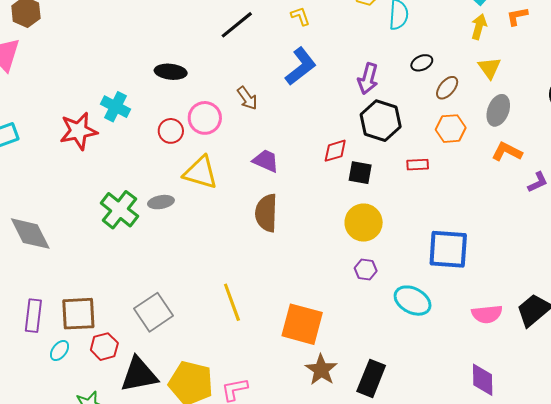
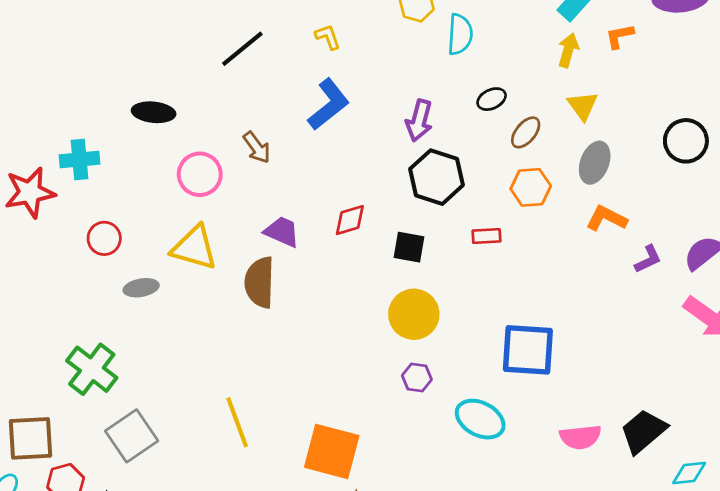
cyan cross: (115, 107) -> (79, 160), turned -32
red circle: (171, 131) -> (104, 238), moved
red diamond: (335, 151) -> (350, 220), moved
green cross: (119, 210) -> (92, 369), moved
brown semicircle: (266, 213) -> (260, 282), moved

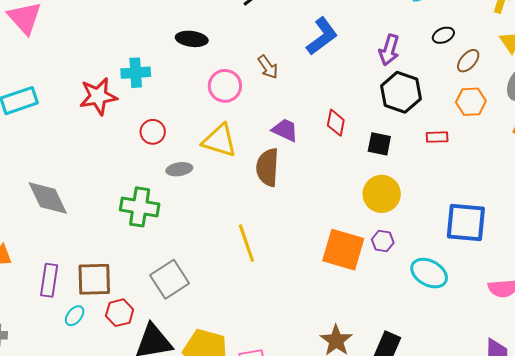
red diamond: (350, 220) -> (336, 123), turned -64
green cross: (92, 369) -> (140, 207), moved, turned -30
yellow line: (237, 422) -> (246, 243), moved
orange square: (332, 451) -> (343, 250), moved

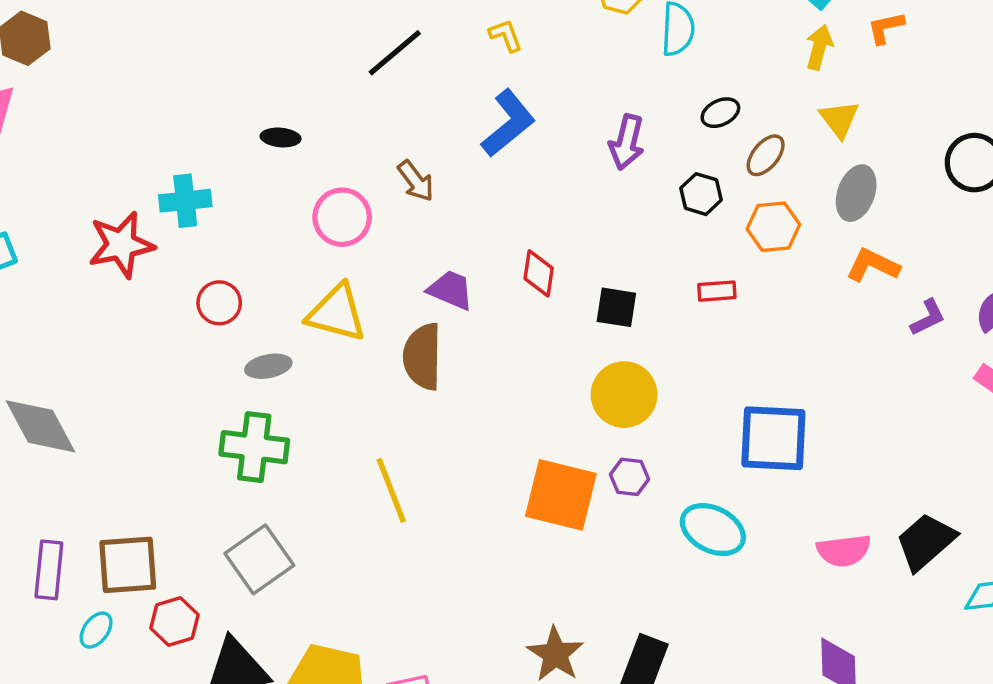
black ellipse: (192, 39) -> (281, 137), size x0.7
black hexagon: (401, 92) -> (701, 194), moved, size x0.6
green cross: (140, 207) -> (254, 447), moved

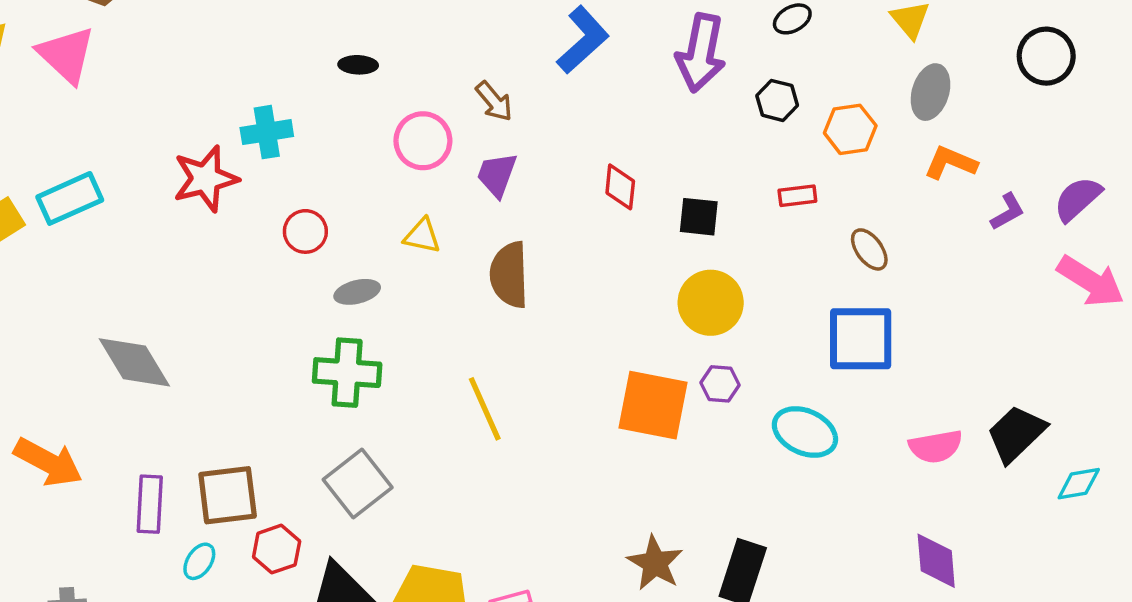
purple arrow: (627, 142) -> (701, 53), size x1.4
brown ellipse: (766, 155) -> (869, 249), moved, turned -72
purple trapezoid: (451, 290) -> (497, 175), moved, turned -90
yellow triangle: (337, 313) -> (422, 236), size x0.6

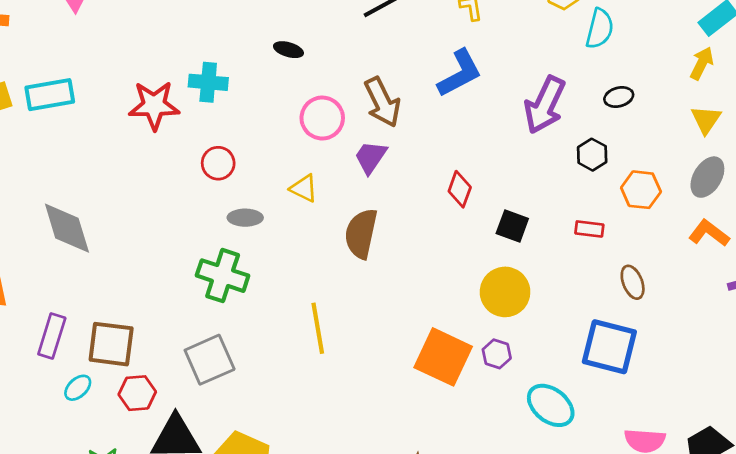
brown arrow: (494, 101) -> (382, 102), size x1.5

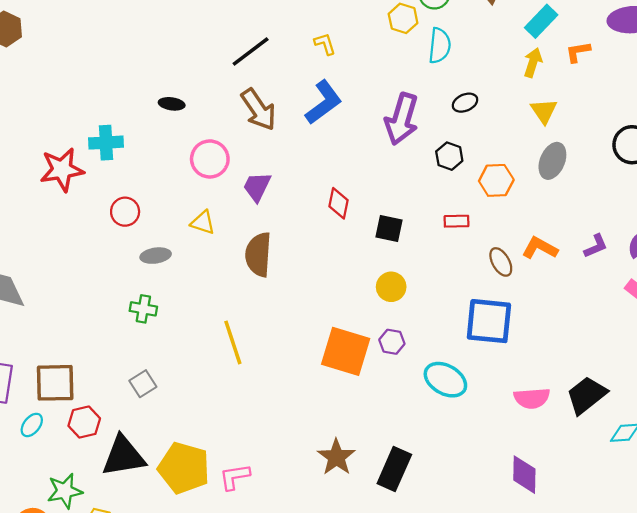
brown arrow: (382, 102) -> (258, 110), moved
orange L-shape: (709, 233) -> (540, 248), moved
green cross: (223, 276) -> (143, 309), size x0.6
yellow circle: (505, 292) -> (391, 287), size x0.7
gray square: (210, 360) -> (143, 384), size x0.6

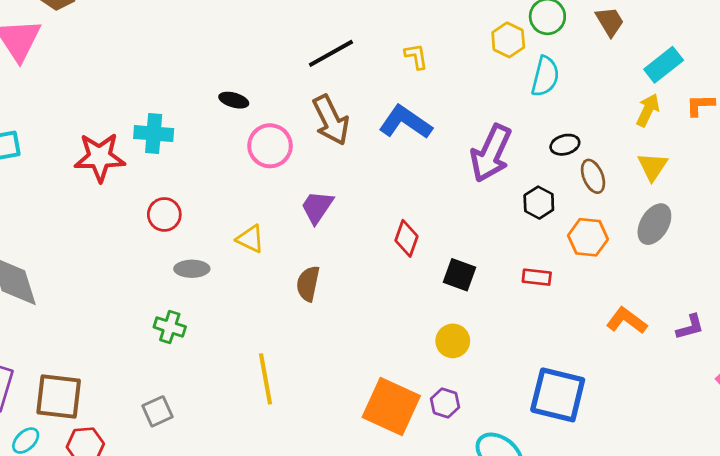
blue L-shape: (324, 102) -> (405, 122), turned -117
pink circle: (210, 159) -> (270, 146), moved
brown semicircle: (258, 254) -> (308, 284), size x0.7
brown ellipse: (501, 262) -> (593, 176), moved

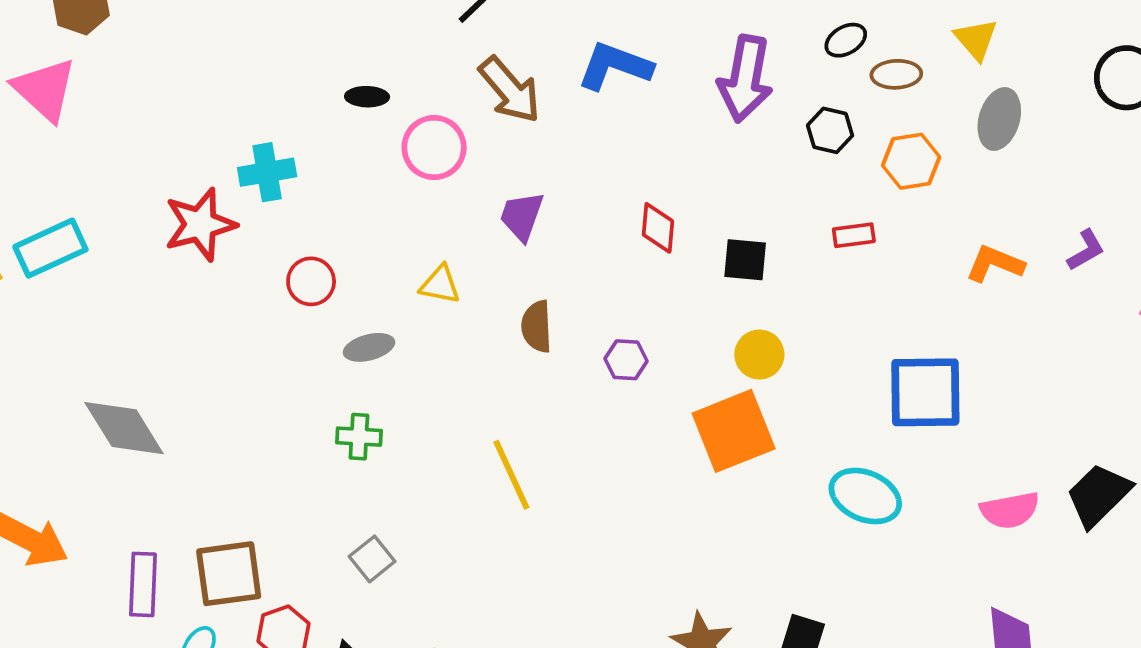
brown ellipse: (593, 176) -> (896, 74), turned -56
purple hexagon: (445, 403) -> (626, 360), moved
orange square: (391, 407) -> (734, 431), moved, turned -32

